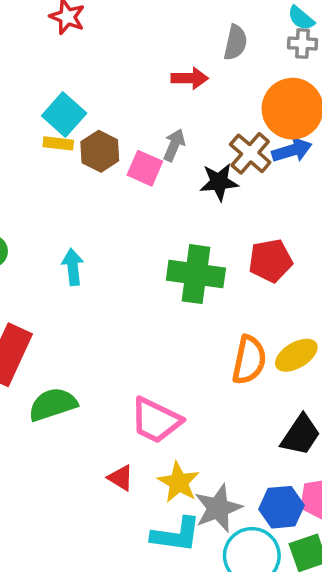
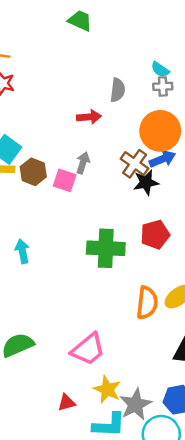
black star: (219, 182) -> (146, 182), moved
pink trapezoid: (156, 420) -> (88, 349), turned -60
red triangle: (121, 478) -> (67, 403), moved, turned -42

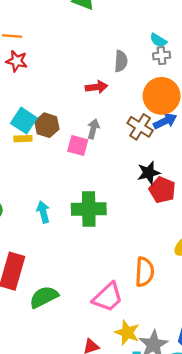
brown hexagon: (33, 172) -> (47, 125), moved
black star: (146, 182) -> (149, 173), moved
red pentagon: (155, 234) -> (162, 190), turned -30
green cross: (106, 248) -> (89, 209), moved
orange semicircle: (147, 303) -> (145, 272), moved

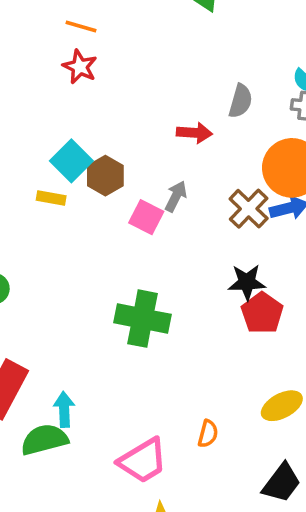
yellow rectangle: (23, 139) -> (51, 198), moved
cyan arrow: (43, 212) -> (64, 409), moved
orange semicircle: (145, 272) -> (208, 434), size x0.6

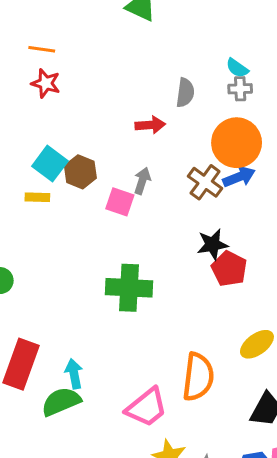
orange semicircle: (208, 434) -> (198, 377), size x2.0

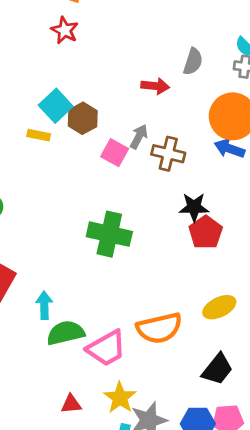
blue arrow: (239, 177) -> (230, 149), turned -148
brown cross: (205, 182) -> (168, 154), moved, turned -32
orange semicircle: (198, 377) -> (159, 328), turned 60
green semicircle: (61, 402) -> (66, 333), moved

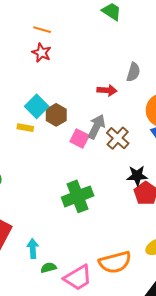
gray arrow: (139, 137) -> (96, 127), size x1.4
brown cross: (168, 154) -> (118, 138), turned 30
green cross: (109, 234) -> (78, 196), turned -32
green semicircle: (66, 333) -> (49, 268), size x0.6

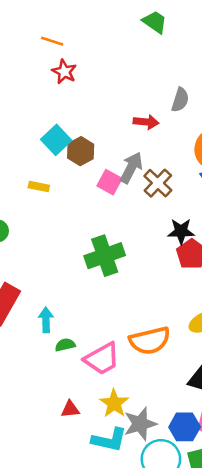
orange line: (42, 30) -> (52, 41), moved
yellow rectangle: (25, 128) -> (39, 187), moved

